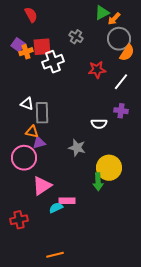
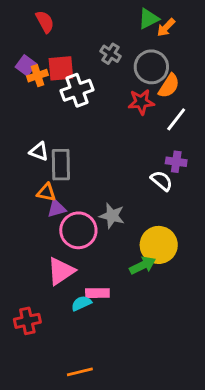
gray circle: (119, 39) -> (151, 67), moved
orange semicircle: (127, 53) -> (169, 86), moved
white semicircle: (99, 124) -> (162, 181), moved, turned -140
pink circle: (24, 158) -> (78, 230), moved
green arrow: (98, 182) -> (143, 265), turned -114

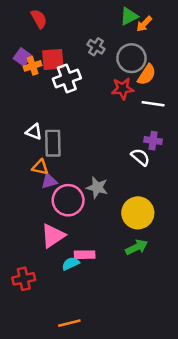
white line: (176, 119) -> (153, 104), turned 60
green arrow: (143, 265) -> (137, 247), moved

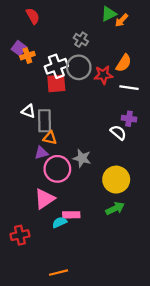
gray circle: (131, 58) -> (79, 67), moved
red square: (53, 59) -> (56, 83), moved
orange triangle: (40, 167) -> (50, 138), moved

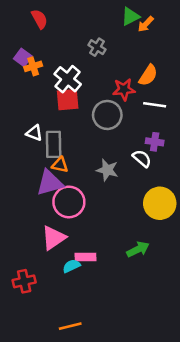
white cross: (56, 66) -> (68, 79), turned -30
gray circle: (79, 67) -> (107, 115), moved
purple triangle: (41, 153) -> (50, 183), size x1.6
gray star: (82, 158) -> (107, 170), moved
yellow circle: (116, 180) -> (160, 203), moved

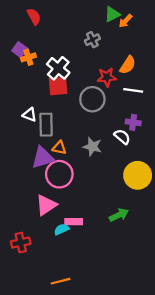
gray cross: (97, 47) -> (92, 40), moved, turned 32
orange triangle: (60, 165) -> (59, 148), moved

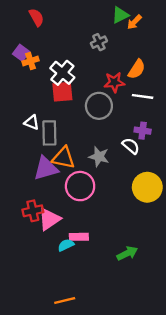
orange triangle: (59, 148) -> (64, 158), size x1.5
pink circle: (59, 174) -> (80, 186), moved
green arrow: (119, 215) -> (127, 253), moved
red cross: (21, 243) -> (33, 211), moved

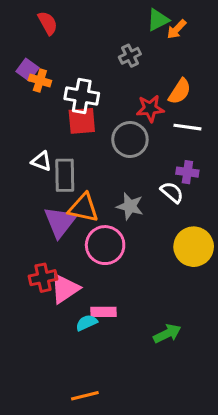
orange cross: (30, 61) -> (40, 81), turned 35
white cross: (62, 73) -> (82, 96), turned -30
purple triangle: (46, 168) -> (60, 222), turned -36

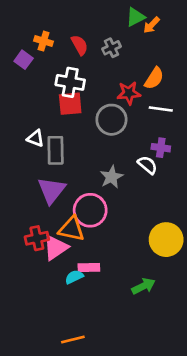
red semicircle: (48, 23) -> (80, 45), moved
orange cross: (40, 81) -> (44, 41), moved
gray star: (130, 206) -> (111, 177), turned 30
orange triangle: (83, 208) -> (72, 229), moved
yellow circle: (194, 247) -> (166, 240), moved

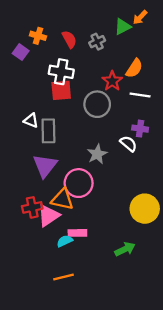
green triangle: (135, 17) -> (123, 27), moved
orange arrow: (151, 25) -> (140, 17), moved
red star: (129, 93) -> (112, 81), turned -30
orange line: (73, 339) -> (64, 277), moved

